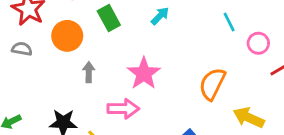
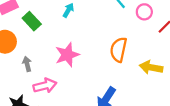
pink star: (144, 73) -> (67, 55), turned 30
pink arrow: (123, 109) -> (45, 86), moved

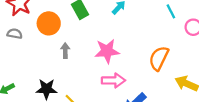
pink arrow: (45, 86) -> (113, 80), moved

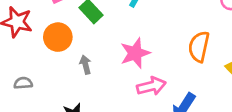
gray semicircle: (15, 34) -> (23, 83), moved

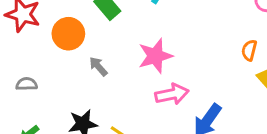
orange semicircle: (199, 47) -> (249, 50), moved, size x0.6
gray arrow: (85, 65) -> (98, 66), turned -30

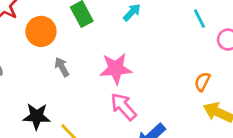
pink arrow: (172, 94) -> (123, 107), turned -132

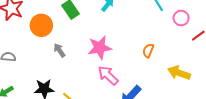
orange semicircle: (202, 82) -> (148, 51), moved

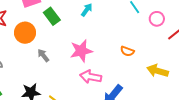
orange semicircle: (148, 51) -> (127, 51), turned -88
pink arrow: (108, 75) -> (91, 77), turned -30

